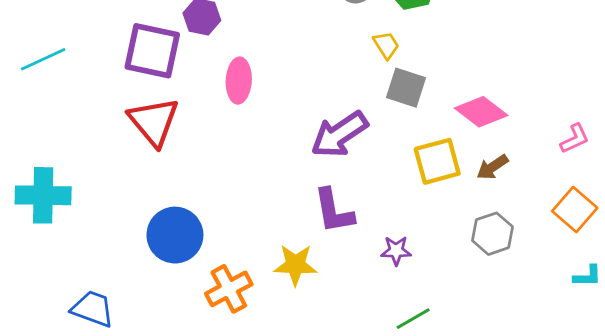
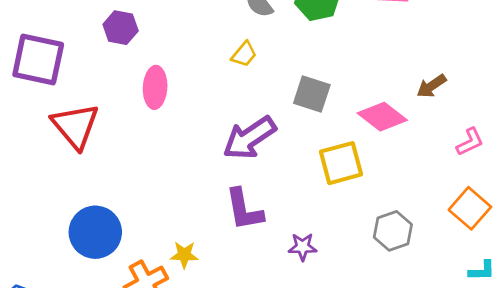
yellow trapezoid: (386, 45) -> (244, 54), moved, turned 72
purple square: (152, 51) -> (38, 59), moved
brown arrow: (492, 167) -> (431, 86), moved
yellow star: (295, 265) -> (184, 255), moved, size x0.7

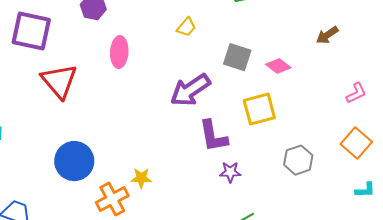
brown arrow: (431, 86) -> (327, 35), moved
pink diamond: (382, 117) -> (278, 66), moved, size x0.7
purple L-shape: (244, 210) -> (213, 136), moved

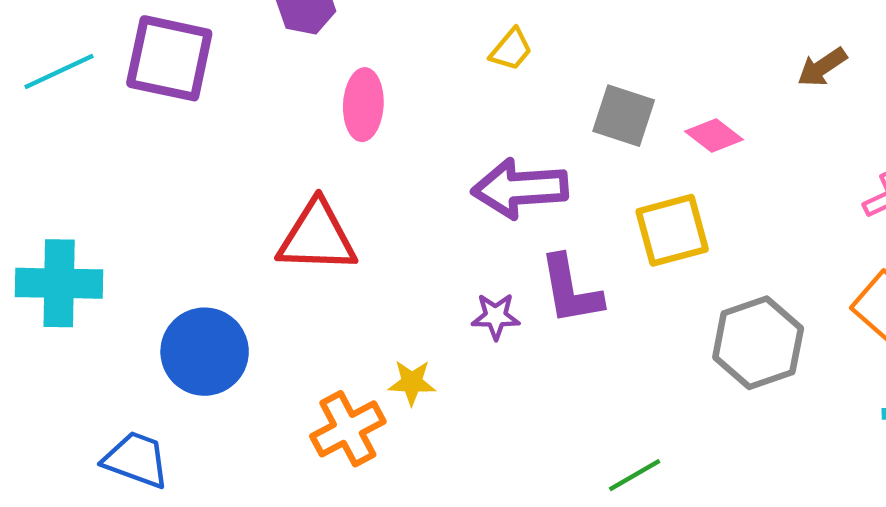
red triangle: (59, 81) -> (317, 237), moved, turned -48
purple arrow: (190, 90) -> (520, 188), turned 30
gray hexagon: (298, 160) -> (758, 343), size x1.4
blue circle: (74, 161) -> (205, 352), moved
purple star: (230, 172) -> (496, 316), moved

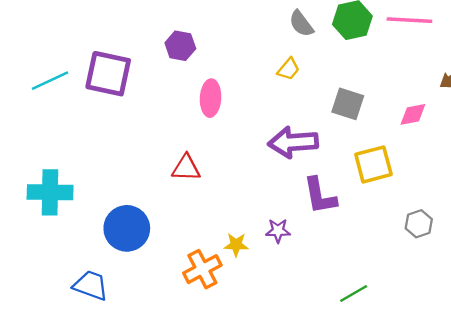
pink diamond: (714, 135) -> (413, 114), moved, turned -48
red triangle: (317, 237) -> (186, 168), size x0.7
purple star: (496, 316) -> (278, 231), moved
gray hexagon: (758, 343) -> (419, 224), size x0.6

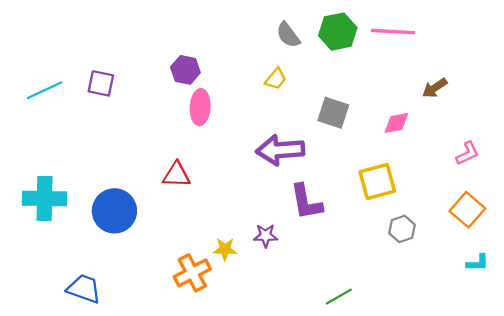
purple hexagon: (180, 46) -> (185, 70), moved
purple square: (108, 74) -> (101, 83), size x0.6
yellow square: (373, 164) -> (377, 182), moved
blue circle: (127, 228) -> (114, 211), moved

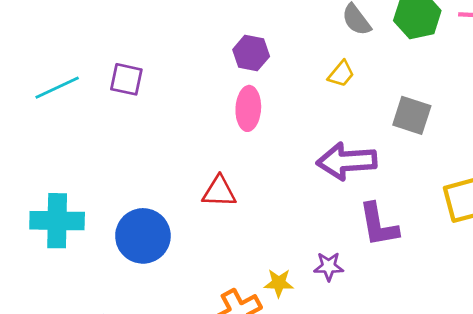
purple hexagon: (185, 70) -> (251, 53), moved

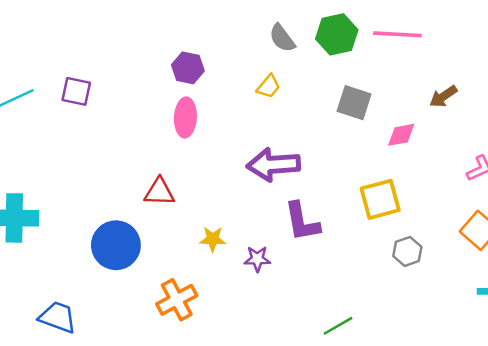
gray square: (412, 115) -> (354, 103), moved
blue circle: (143, 236) -> (116, 245), moved
yellow star: (279, 283) -> (213, 239), moved

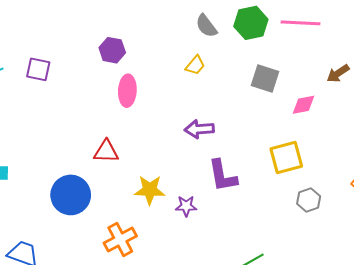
purple hexagon: (188, 68) -> (112, 50), moved
purple arrow: (273, 165) -> (199, 129), size x0.7
yellow star: (213, 239) -> (150, 190), size x1.4

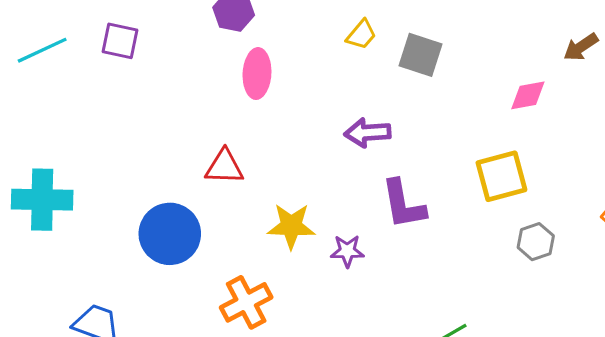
gray square: (265, 79) -> (420, 55), moved

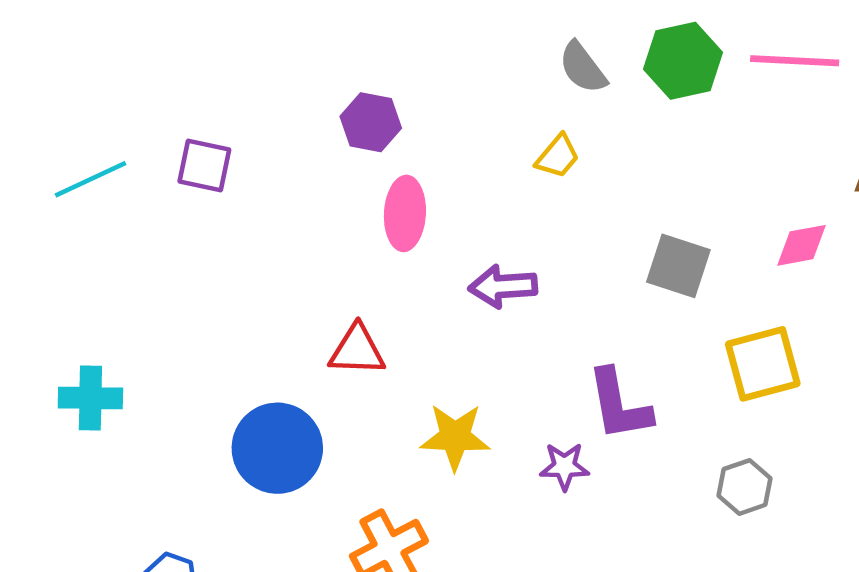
gray square: (420, 55) -> (678, 266), moved
purple arrow: (368, 133) -> (503, 286), moved
cyan cross: (42, 200) -> (90, 398), size x0.7
gray hexagon: (536, 242) -> (745, 487), moved
purple star: (347, 251) -> (564, 466), moved

